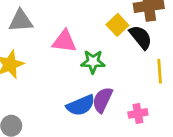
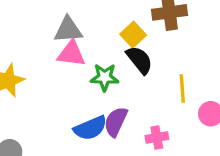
gray triangle: (21, 21) -> (68, 30), moved
black semicircle: (141, 37) -> (139, 60), moved

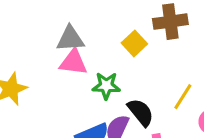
black semicircle: (139, 60) -> (141, 112), moved
yellow line: (182, 88) -> (183, 97), turned 36

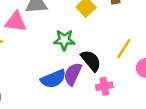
pink triangle: (73, 62) -> (16, 22), moved

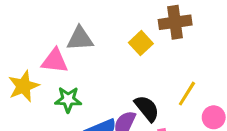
green star: (64, 40) -> (68, 99), moved

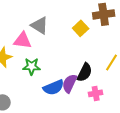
gray triangle: (80, 39) -> (40, 25), turned 36
black semicircle: (147, 108) -> (85, 72), turned 66

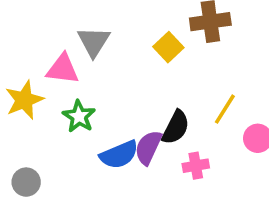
gray triangle: (40, 25) -> (94, 42), turned 30
green star: (32, 66) -> (79, 116), turned 30

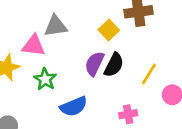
gray triangle: (94, 42) -> (56, 26), turned 50
black semicircle: (176, 127) -> (114, 65), moved
purple semicircle: (148, 147) -> (94, 64), moved

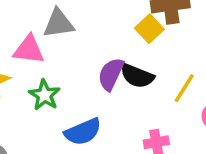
yellow square: (109, 30) -> (149, 29), moved
black semicircle: (114, 65) -> (137, 76), turned 85

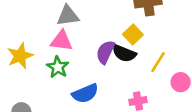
yellow square: (149, 29) -> (133, 35), moved
pink triangle: (29, 50) -> (61, 41), moved

